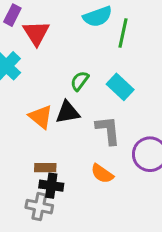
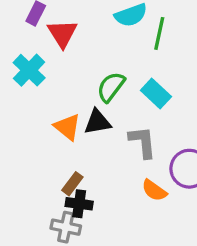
green semicircle: (80, 81) -> (111, 87), size x1.4
brown rectangle: (45, 168) -> (72, 184), turned -54
orange semicircle: (102, 174) -> (154, 190), moved

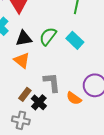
black triangle: (97, 122) -> (24, 38), moved
gray L-shape: (143, 142) -> (52, 82), moved
black cross: (79, 204) -> (39, 102), moved, turned 35

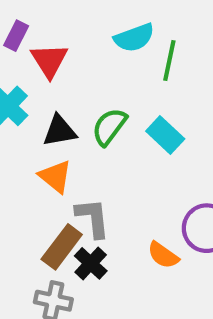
gray L-shape: (52, 82) -> (93, 218), moved
brown rectangle: (25, 94) -> (62, 247), size x1.5

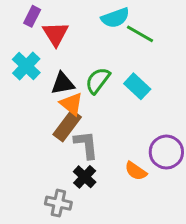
green line: (169, 60) -> (140, 34), turned -72
orange triangle: (55, 176) -> (72, 104), moved
brown rectangle: (62, 247) -> (67, 126), moved

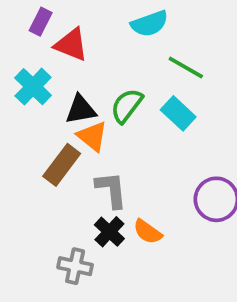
red triangle: (55, 34) -> (71, 45), turned -36
green line: (140, 34) -> (186, 68), moved
brown rectangle: (67, 126) -> (62, 165), moved
orange semicircle: (136, 171) -> (148, 232), moved

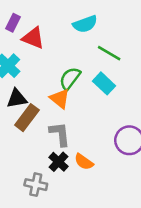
black triangle: (81, 110) -> (17, 99), moved
orange triangle: (92, 136) -> (60, 99), moved

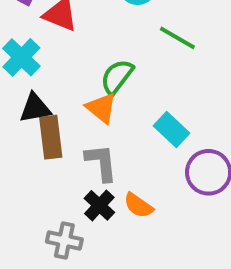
cyan rectangle: (104, 83) -> (172, 129), moved
brown rectangle: (27, 118) -> (51, 137), turned -44

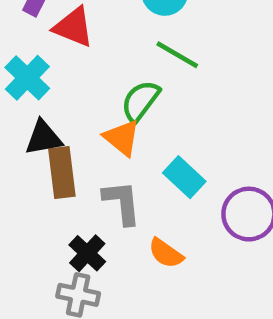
green line: (177, 38) -> (177, 55), moved
cyan rectangle: (172, 129) -> (184, 177), moved
black cross: (99, 205) -> (87, 253), moved

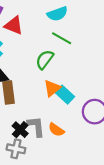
orange triangle: (122, 138) -> (52, 88), moved, turned 42
gray L-shape: (122, 202) -> (36, 126), moved

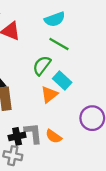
cyan rectangle: (65, 95) -> (62, 81), moved
black cross: (20, 130) -> (17, 136), turned 35

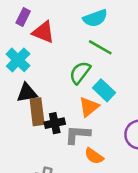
gray L-shape: (33, 133) -> (77, 135), moved, turned -80
black cross: (17, 136) -> (55, 123), moved

